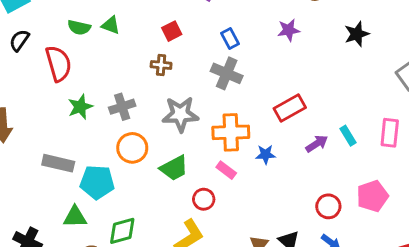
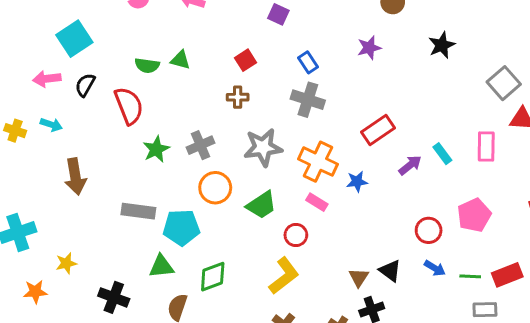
orange cross: (231, 132) -> (318, 162), turned 33

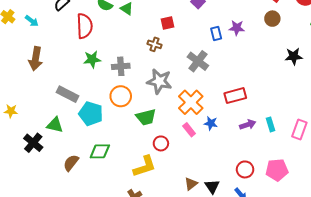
purple star: (369, 48) -> (237, 28), moved
blue rectangle: (308, 62) -> (216, 34), moved
pink rectangle: (317, 202) -> (189, 130), moved
green triangle: (161, 266) -> (55, 125), moved

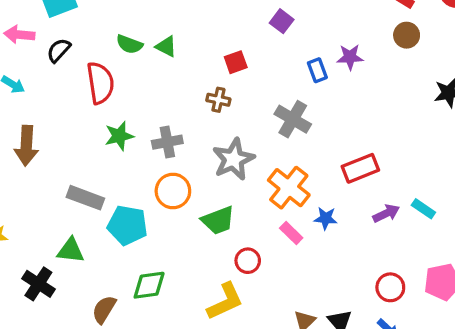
gray star: (159, 81) -> (233, 159), turned -30
cyan rectangle: (270, 124) -> (423, 209), turned -32

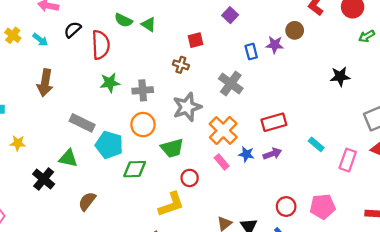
brown circle: (407, 35) -> (295, 30), moved
black semicircle: (59, 50) -> (73, 30), moved
cyan rectangle: (423, 209) -> (316, 144), moved
purple arrow: (386, 213) -> (272, 154), moved
green diamond: (149, 285) -> (135, 169), moved

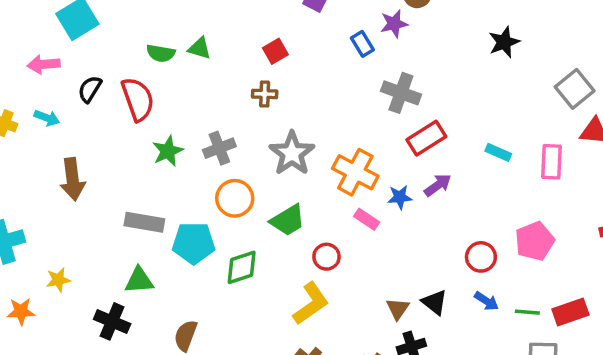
gray cross: (231, 83) -> (401, 93), moved

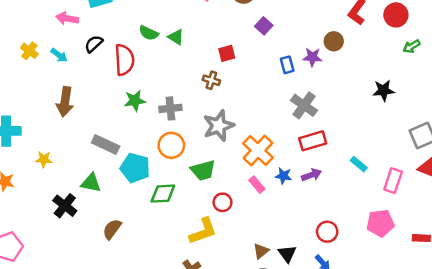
pink pentagon: (535, 241) -> (380, 223), moved
yellow star: (58, 280) -> (44, 159), moved

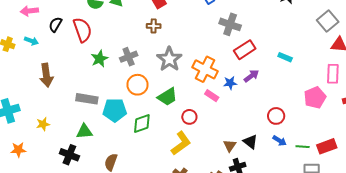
pink rectangle: (393, 181) -> (333, 74), moved

